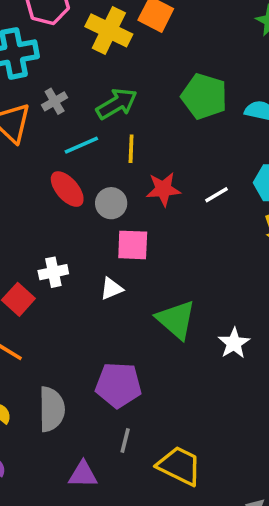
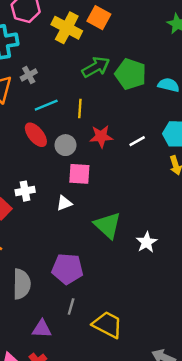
green arrow: (117, 104) -> (96, 67), moved

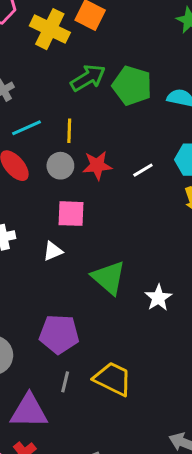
gray circle: (65, 145) -> (60, 166), moved
yellow trapezoid: (107, 325) -> (113, 379), moved
purple triangle: (42, 329) -> (29, 411), size x1.5

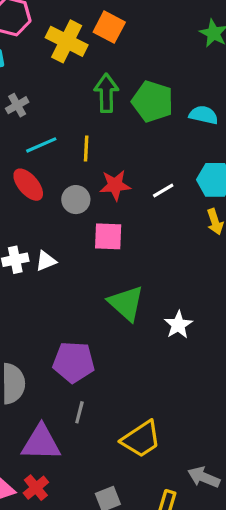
green arrow: (88, 78) -> (106, 93), turned -60
gray circle: (60, 166) -> (76, 200), moved
pink square: (71, 214) -> (108, 236), moved
white triangle: (53, 251) -> (46, 261), moved
yellow trapezoid: (113, 379) -> (141, 439), moved, turned 120

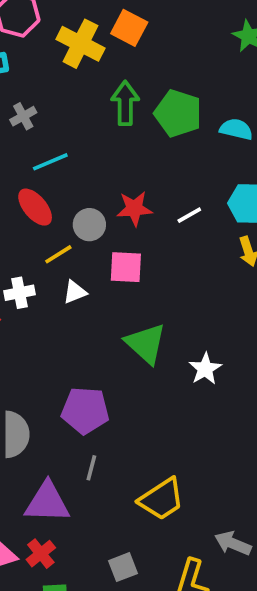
yellow line: (86, 148) -> (58, 254), moved, turned 55
white triangle: (46, 261) -> (75, 292), moved

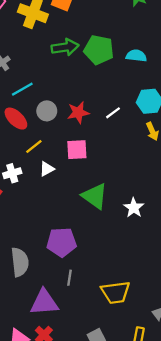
green arrow: (125, 103) -> (65, 47), turned 88
gray circle: (89, 225) -> (47, 111), moved
yellow trapezoid: (162, 499) -> (116, 292), turned 32

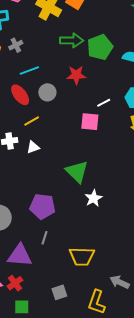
green pentagon: (99, 50) -> (100, 47), turned 30
red star: (78, 113) -> (76, 75), moved
pink square: (77, 150) -> (90, 122), moved
white triangle: (47, 169) -> (33, 147), moved
white star: (134, 208) -> (93, 198), moved

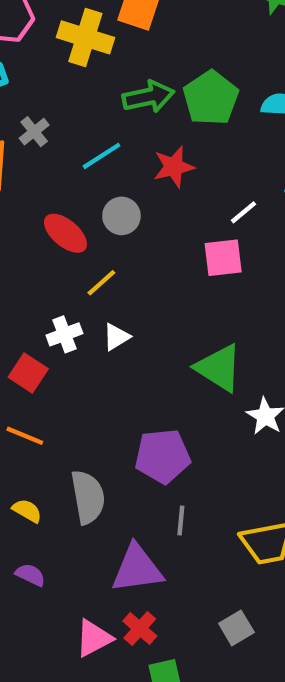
cyan line: (29, 71) -> (102, 156), moved

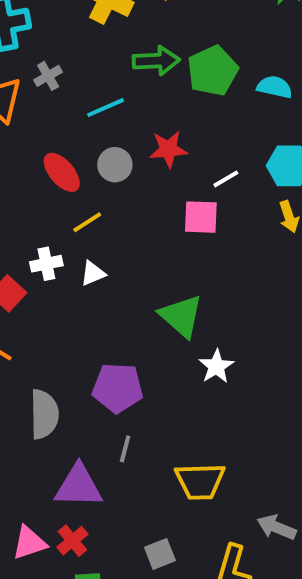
red star: (174, 167) -> (168, 149), moved

